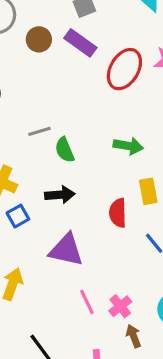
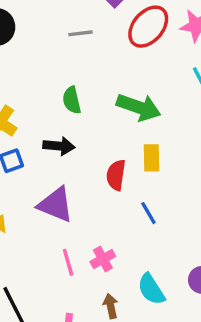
gray line: (39, 131) -> (81, 33), moved
green arrow: (128, 146) -> (139, 107), size x1.4
pink cross: (120, 306) -> (103, 259), moved

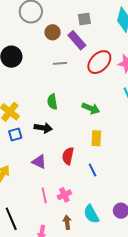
green arrow: (139, 107) -> (91, 108), size x0.7
red semicircle: (116, 175) -> (68, 156), moved
purple triangle: (56, 205) -> (39, 162), size x0.7

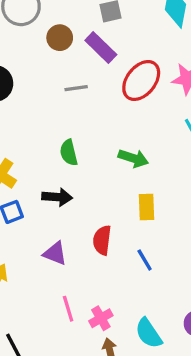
pink cross: (64, 195) -> (101, 318), moved

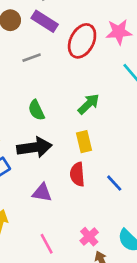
green arrow: (133, 158) -> (89, 104), turned -50
black arrow: (57, 197) -> (34, 147), size x1.4
yellow rectangle: (147, 207) -> (84, 142), moved
pink line: (68, 309) -> (47, 244), moved

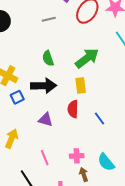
green arrow: (89, 104) -> (87, 58), size x1.4
pink cross: (89, 237) -> (77, 156), turned 32

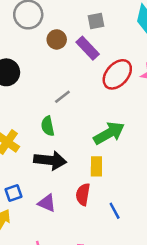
gray line: (49, 19) -> (62, 97), moved, turned -32
green semicircle: (48, 58) -> (48, 126), moved
blue square: (17, 97) -> (14, 193), moved

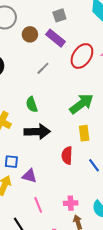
gray line: (62, 97) -> (43, 68), moved
yellow rectangle: (96, 166) -> (84, 133), moved
blue square: (14, 193) -> (11, 162), turned 32
purple triangle: (47, 203) -> (29, 176), moved

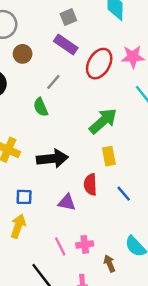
brown circle: (30, 34) -> (23, 54), moved
green semicircle: (32, 104) -> (41, 107), moved
purple triangle: (29, 176) -> (67, 202), moved
pink cross: (71, 203) -> (85, 244), moved

